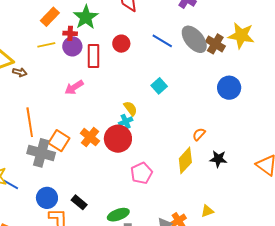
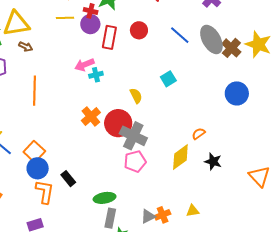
brown arrow: (20, 72) -> (26, 47), moved
cyan cross: (126, 121) -> (96, 75), moved
orange square: (59, 141) -> (34, 152), moved
gray cross: (41, 153) -> (133, 136), moved

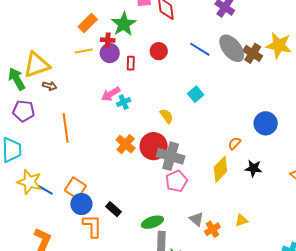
red rectangle: (109, 37) -> (131, 63), size x0.6
blue circle: (237, 93) -> (266, 123), moved
gray triangle: (148, 216) -> (196, 219), moved, turned -42

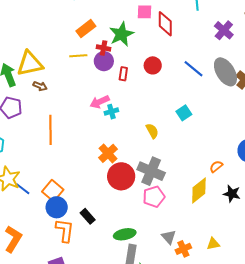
red circle: (154, 146) -> (121, 176), moved

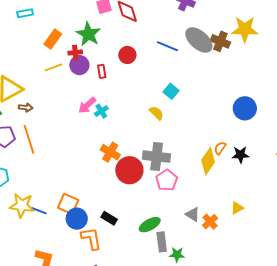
orange line: (51, 130) -> (29, 139), moved
yellow semicircle: (152, 131) -> (156, 113), moved
orange semicircle: (216, 166) -> (220, 148), moved

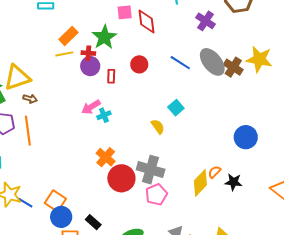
yellow line: (53, 67) -> (64, 54), moved

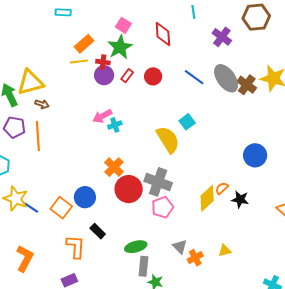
pink square: (125, 12) -> (123, 25), moved, turned 35
red rectangle: (111, 76) -> (127, 76), moved, turned 32
yellow semicircle: (158, 127) -> (168, 140), size x1.8
blue circle: (61, 217) -> (85, 197), moved

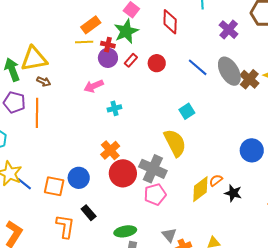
pink arrow: (102, 116) -> (94, 86), moved
yellow semicircle: (168, 140) -> (175, 143), moved
orange square: (61, 208) -> (54, 186), turned -30

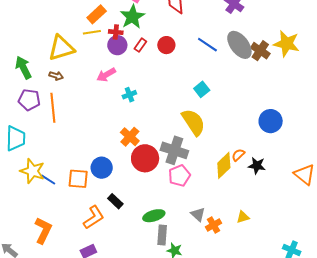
yellow triangle: (34, 59) -> (61, 48), moved
orange L-shape: (65, 226) -> (94, 217), turned 55

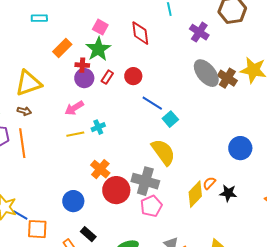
yellow line: (92, 32) -> (75, 134), moved
blue line: (207, 45) -> (152, 103), moved
orange square: (78, 179) -> (37, 229), moved

